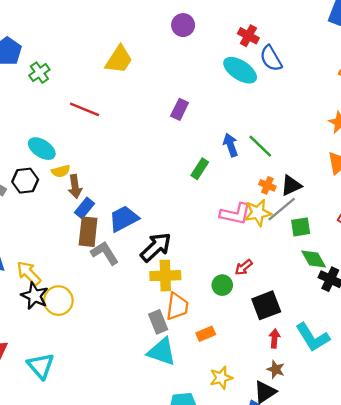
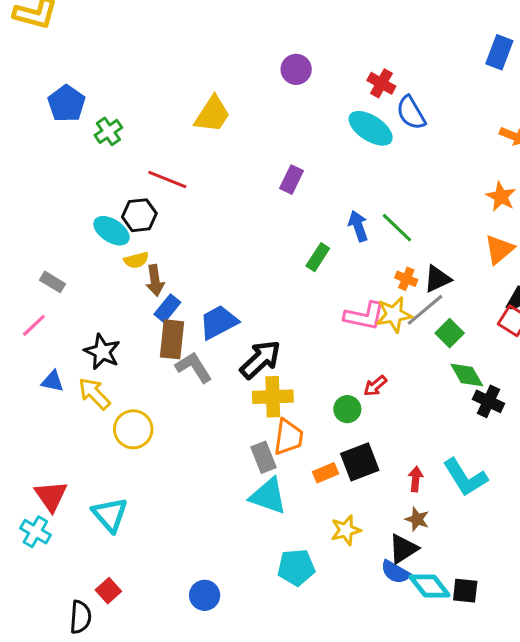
black hexagon: (25, 181) -> (139, 215), moved
green square: (301, 227) -> (450, 333), turned -36
black star: (35, 296) -> (102, 352), moved
black square: (266, 305) -> (360, 462), moved

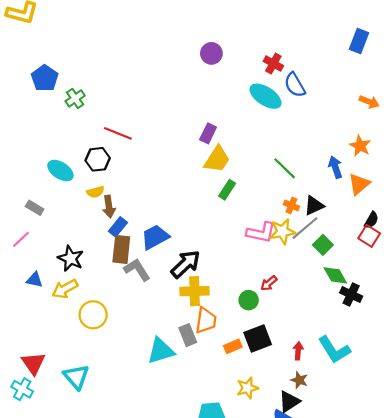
yellow trapezoid: (212, 114) -> (217, 159), moved
blue arrow: (358, 226) -> (335, 167), moved
cyan ellipse: (111, 231) -> (60, 171), moved
yellow arrow: (94, 394) -> (65, 289), turned -75
cyan triangle: (268, 496) -> (161, 351), moved, turned -36

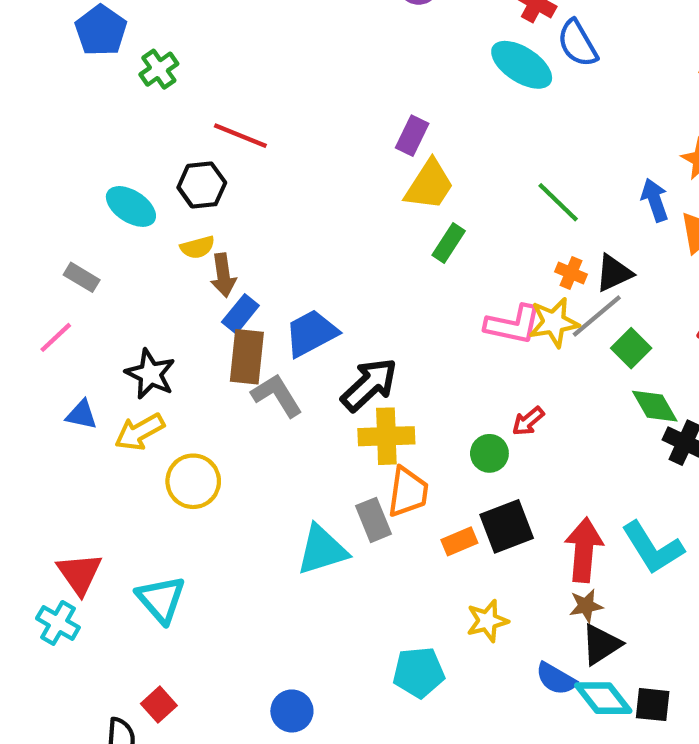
red arrow: (298, 351) -> (584, 550), size x1.8
brown star: (299, 380) -> (586, 606), turned -30
black triangle: (289, 402) -> (601, 644), moved

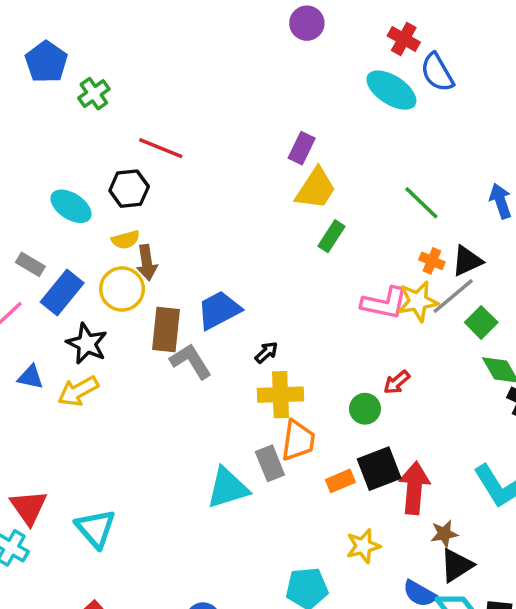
blue rectangle: (240, 314) -> (62, 293), moved, size x1.4
black arrow: (369, 385) -> (266, 352), size x0.5
yellow circle: (193, 481) -> (122, 289), moved
red arrow: (584, 550) -> (414, 488), moved

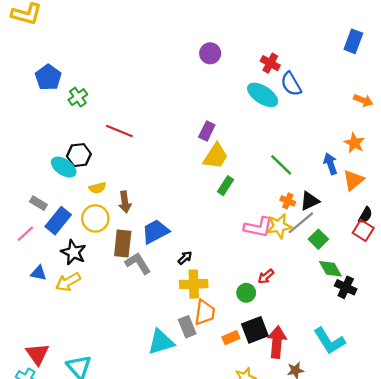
black hexagon: (129, 189) -> (79, 155), moved
brown arrow: (147, 263) -> (125, 202), moved

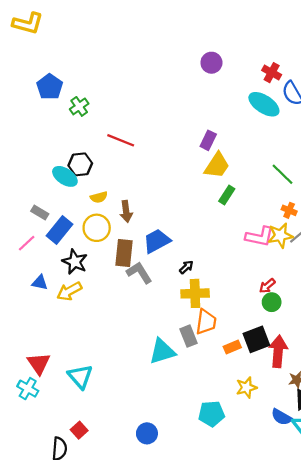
green circle: (246, 293) -> (272, 302), moved

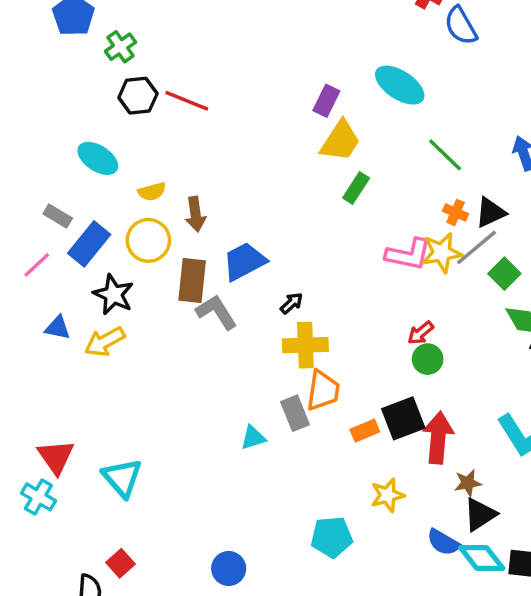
cyan ellipse: (264, 104) -> (400, 85), moved
black hexagon: (80, 164) -> (138, 96), moved
cyan triangle: (162, 351) -> (253, 438), size x0.6

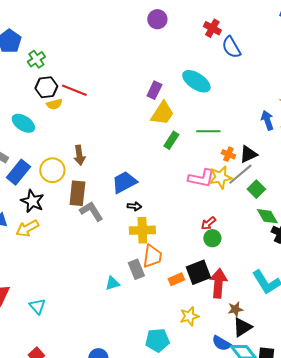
green line: (445, 155) -> (208, 131), moved, turned -45
yellow semicircle: (152, 192) -> (54, 104), moved
blue trapezoid: (244, 261) -> (124, 182), moved
black arrow: (292, 303) -> (134, 206), turned 48
cyan triangle: (122, 478) -> (37, 306), size x0.7

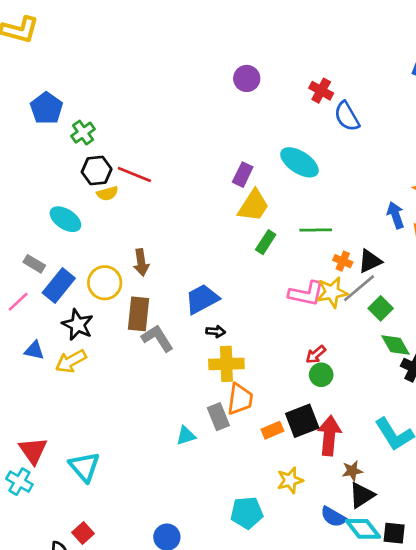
cyan triangle: (37, 306) -> (84, 467), size x1.4

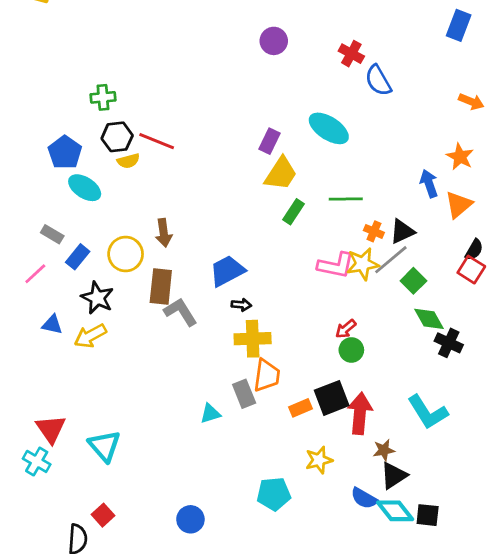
blue pentagon: (47, 108) -> (65, 152), moved
green cross: (83, 133) -> (103, 97), turned 30
blue rectangle: (59, 285) -> (78, 257), size x0.7

